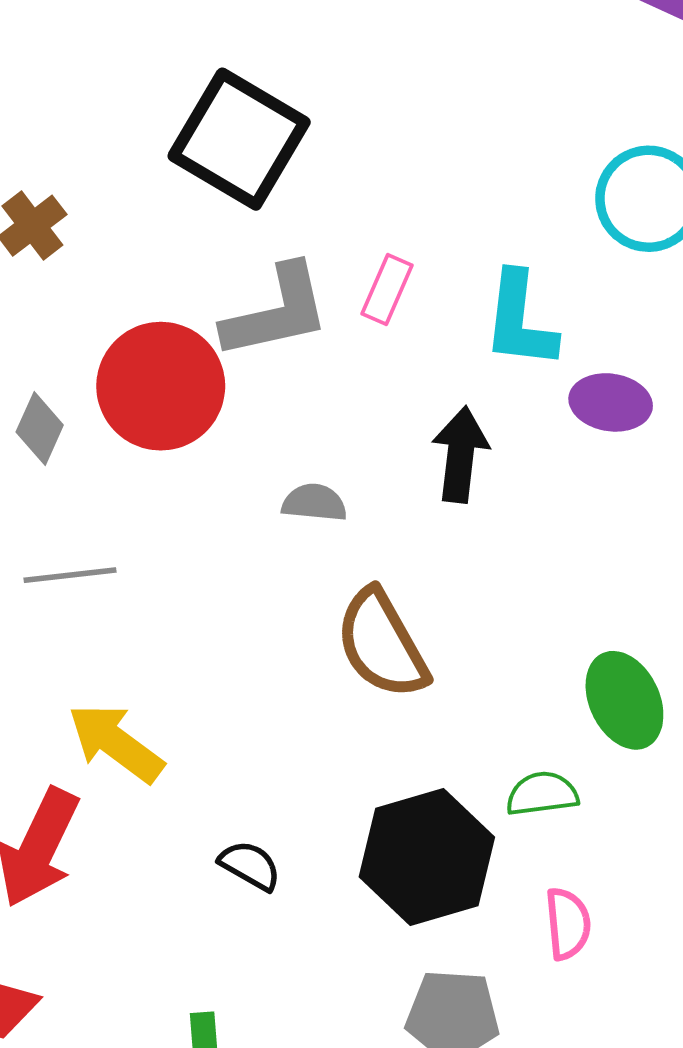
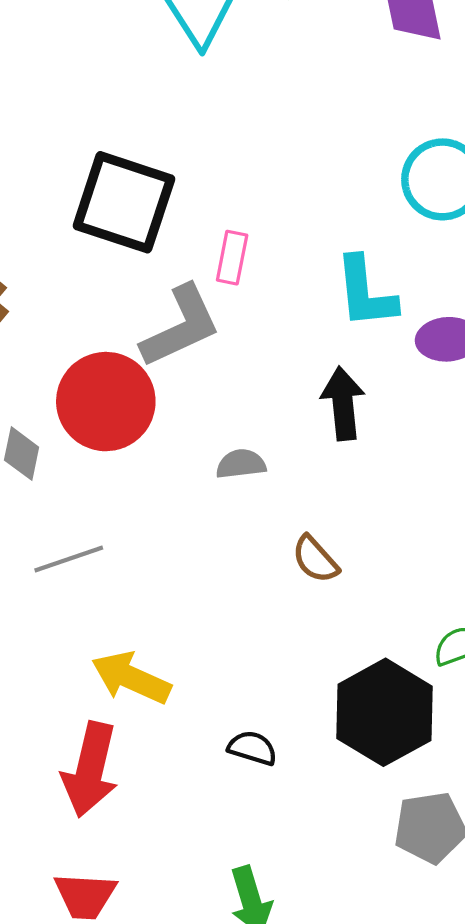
pink rectangle: (387, 290) -> (232, 258), moved
brown semicircle: (382, 644) -> (315, 559), size x0.6

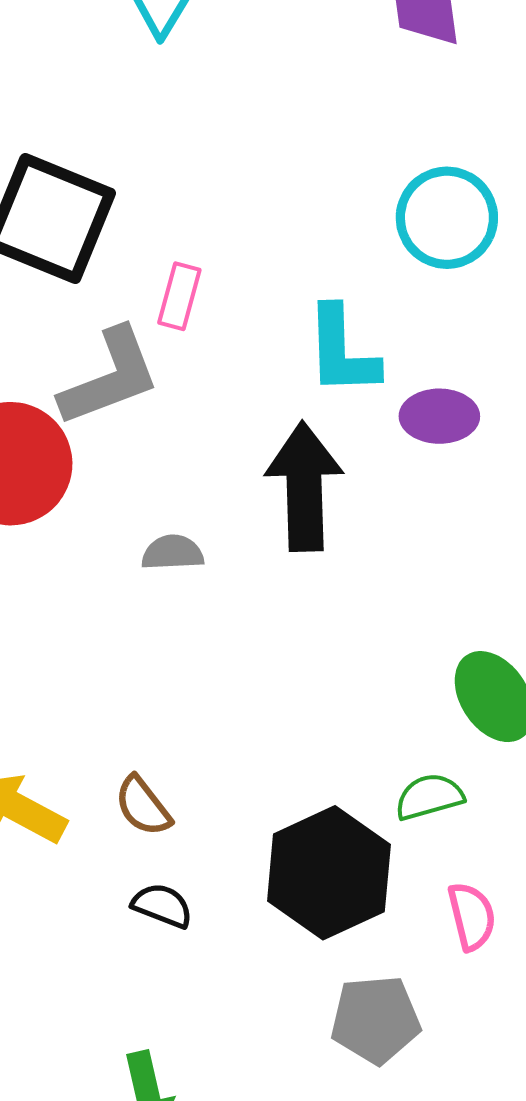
black arrow: (343, 403) -> (304, 487), size x1.4
brown semicircle: (315, 559) -> (143, 806), moved

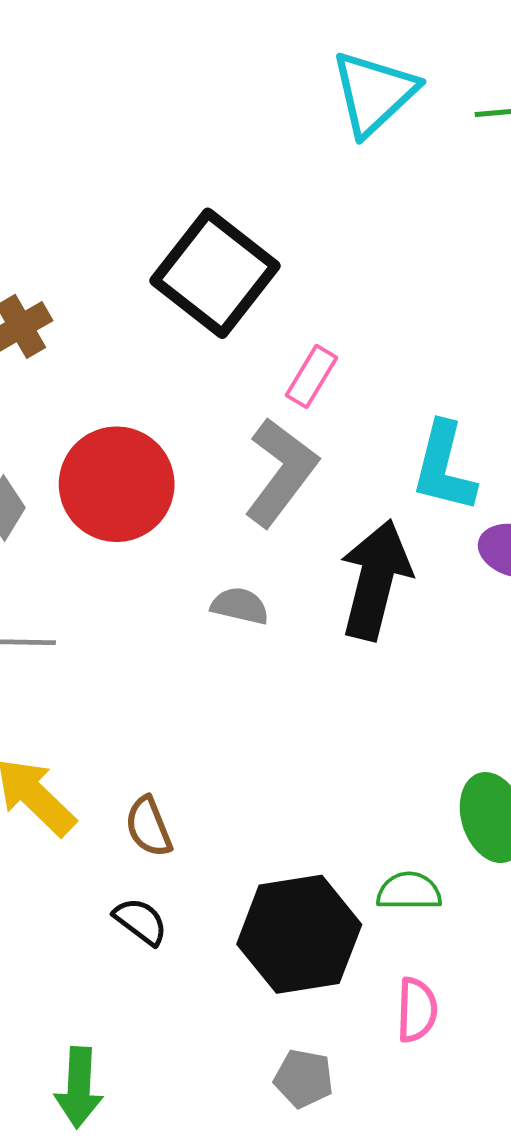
gray L-shape: (110, 377) -> (281, 472), moved, turned -48
gray pentagon: (375, 1020) -> (304, 1078), size x0.7

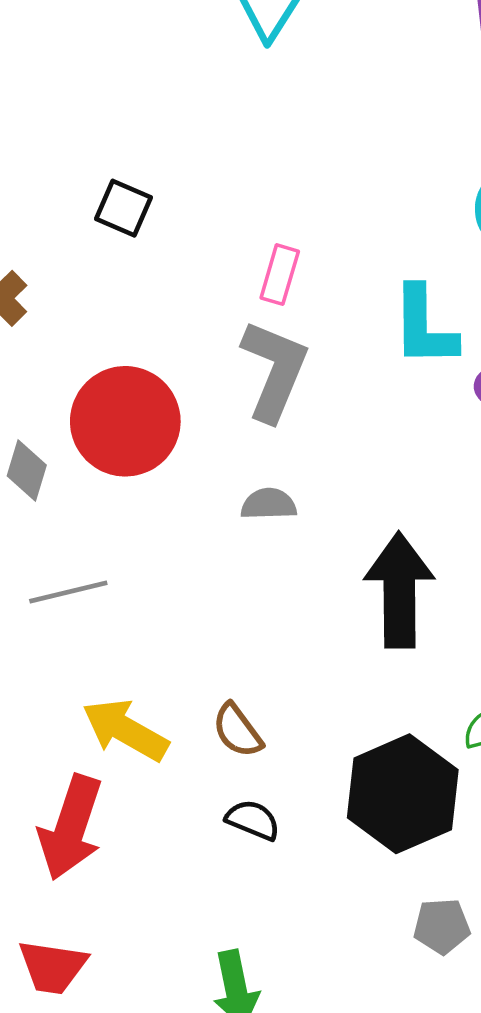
black square: (215, 273) -> (123, 208), moved, size x0.5
black arrow: (375, 580) -> (399, 590), moved

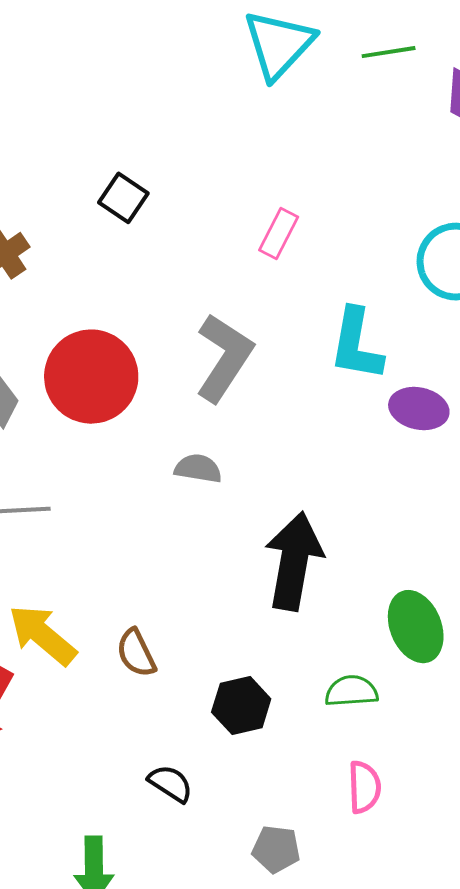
pink rectangle: (280, 275) -> (279, 234), moved
black hexagon: (403, 794) -> (241, 706), moved, size x0.6
black semicircle: (253, 820) -> (170, 783), moved

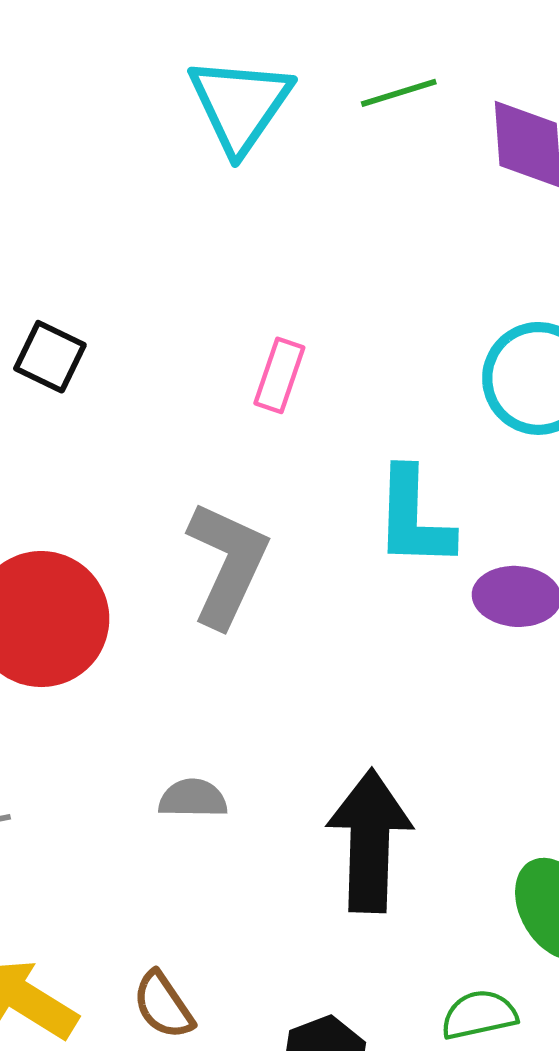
gray semicircle: (198, 468) -> (193, 798), moved

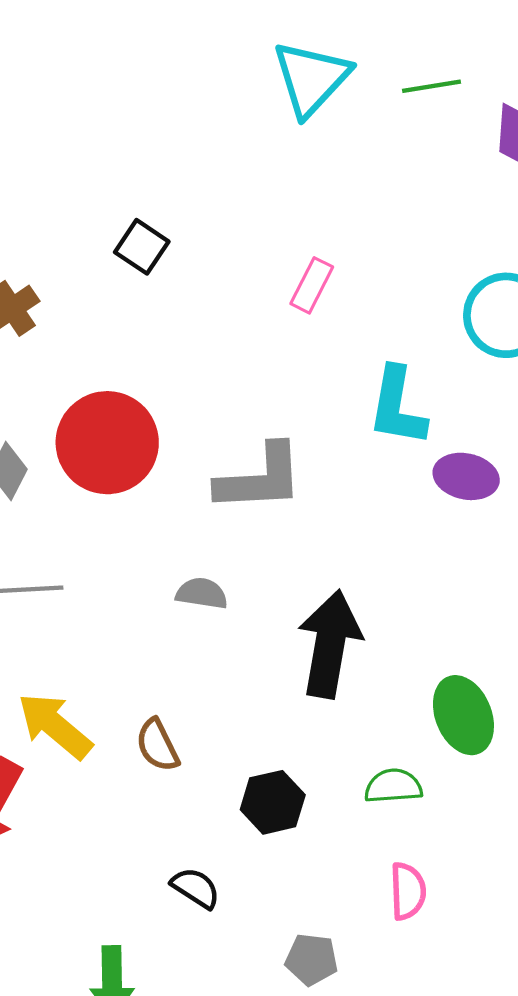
gray L-shape: (227, 564) -> (260, 478), moved, turned 54

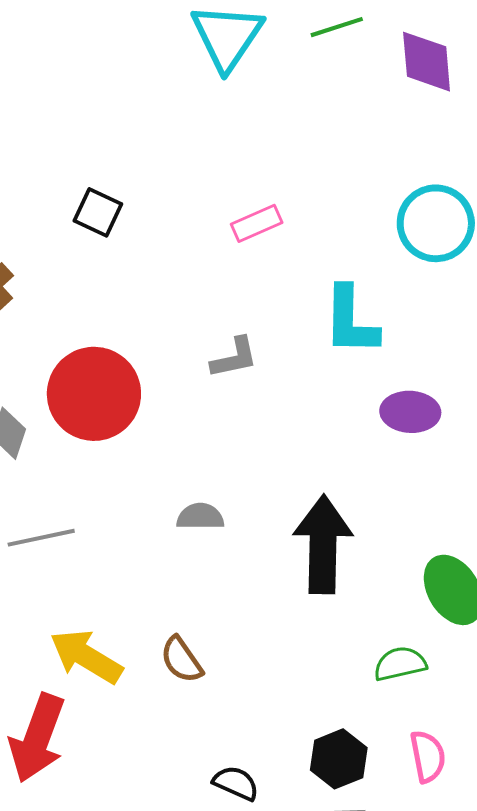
pink rectangle: (312, 285) -> (257, 223), turned 48
purple ellipse: (466, 476) -> (410, 412), moved
gray L-shape: (260, 478) -> (234, 358), moved, size x0.6
black hexagon: (273, 802) -> (339, 759), moved

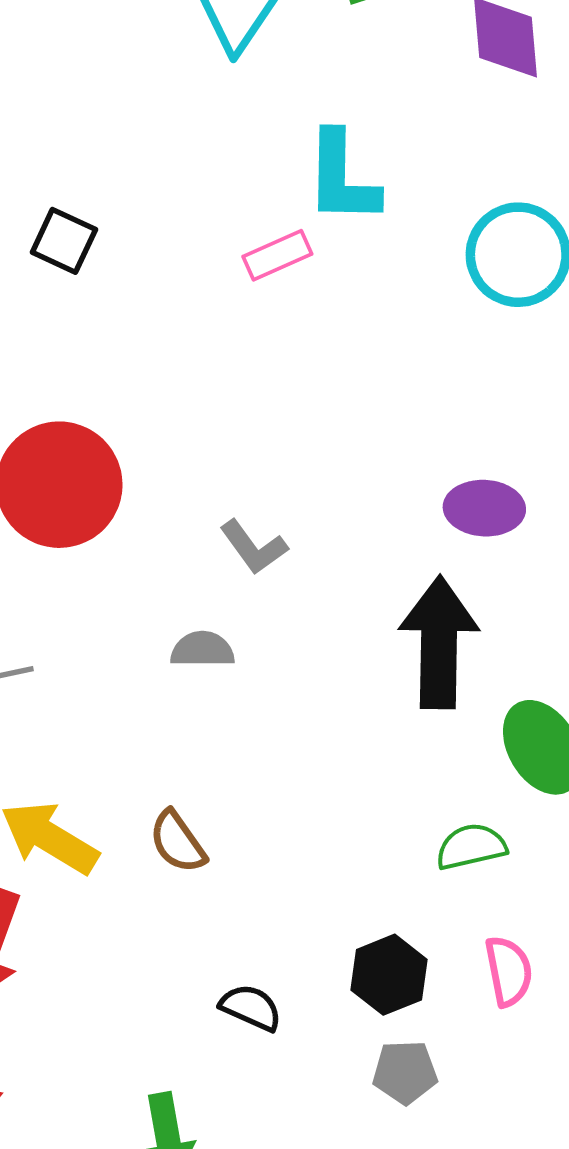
cyan L-shape: (351, 321) -> (342, 178), moved
gray L-shape: (234, 358) -> (254, 547), moved, turned 66
black arrow: (323, 544) -> (439, 642), moved

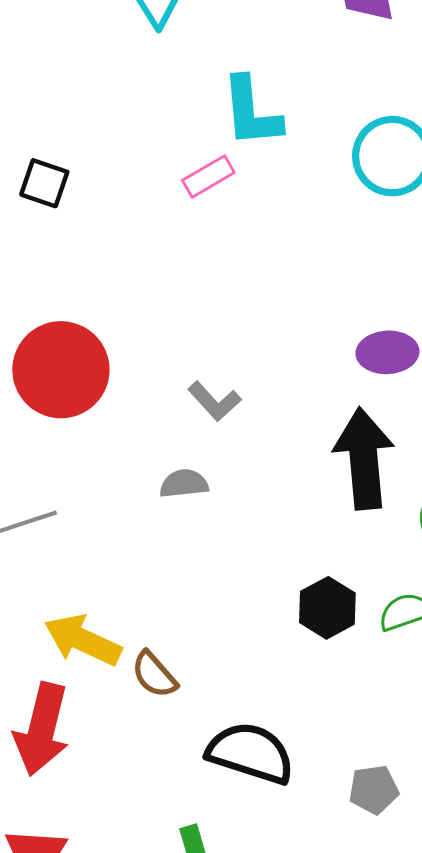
brown semicircle: (178, 842) -> (154, 675), moved
black hexagon: (389, 975) -> (327, 608), moved
black semicircle: (251, 1008) -> (251, 753), size x1.8

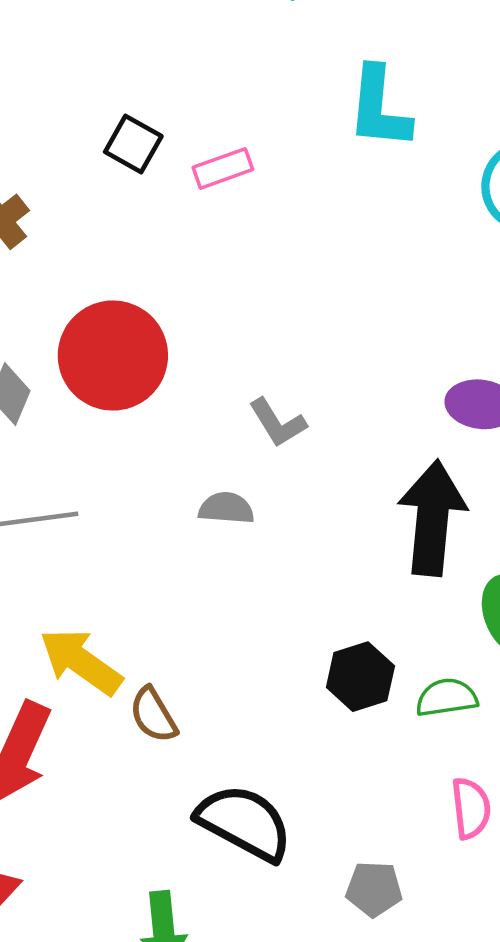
pink rectangle: (208, 176) -> (223, 168), moved

